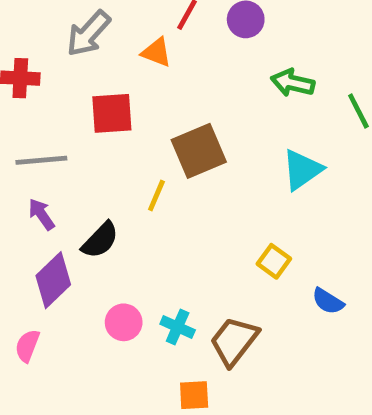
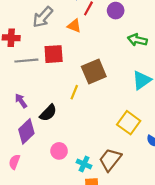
gray line: (41, 160) -> (26, 61), moved
yellow square: (274, 261) -> (129, 123), size x1.5
cyan cross: (178, 327) -> (84, 164), moved

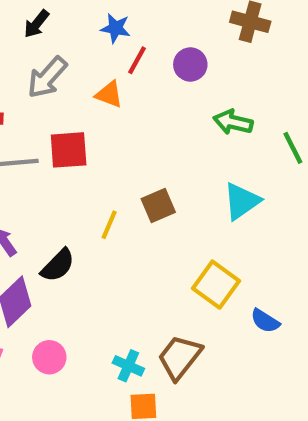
brown square: (94, 71) -> (158, 206), moved, size x0.7
pink circle: (59, 151) -> (49, 357), moved

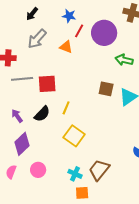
purple circle: (190, 64) -> (104, 33), size x1.6
red square: (69, 150) -> (47, 84), moved
brown square: (158, 206) -> (106, 89), moved, turned 35
black semicircle: (58, 265) -> (42, 114), moved
yellow square: (216, 285) -> (74, 136), moved

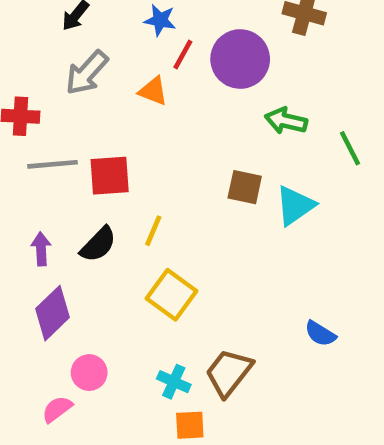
purple arrow: (17, 116) -> (41, 249), turned 32
pink semicircle: (11, 172) -> (57, 409), moved, turned 32

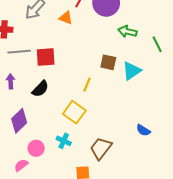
yellow line: (153, 231) -> (87, 85), moved
purple arrow: (41, 249) -> (11, 81), moved
cyan cross: (174, 382) -> (64, 141), moved

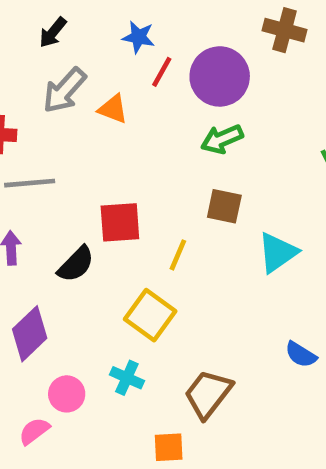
orange triangle: (66, 18) -> (113, 109), moved
green arrow: (127, 31) -> (222, 139), moved, turned -36
red square: (46, 57) -> (120, 222), moved
cyan triangle: (132, 71) -> (278, 253), moved

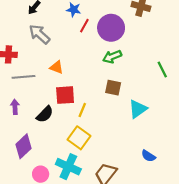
gray arrow: (64, 90) -> (39, 34), turned 90
orange triangle: (113, 109) -> (57, 67), moved
yellow line: (178, 255) -> (82, 110), moved
cyan cross: (127, 378) -> (68, 167), size x1.6

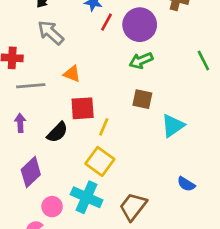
green line: (162, 69) -> (203, 61), moved

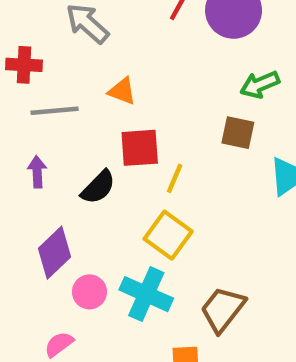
green arrow: (141, 61) -> (260, 85), moved
pink circle: (52, 207) -> (89, 292), moved

